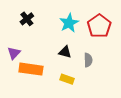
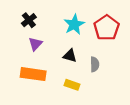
purple triangle: (14, 53) -> (35, 44), moved

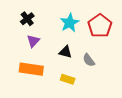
gray semicircle: (95, 64) -> (89, 60), turned 144

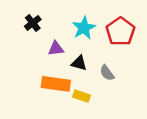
purple triangle: (33, 41) -> (56, 49), moved, turned 40
orange rectangle: (31, 69) -> (56, 84), moved

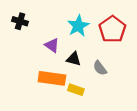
black cross: (33, 23) -> (20, 21), moved, turned -35
purple triangle: (56, 49) -> (52, 45), turned 42

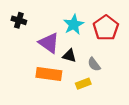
purple triangle: (52, 45) -> (49, 43), size x1.5
yellow rectangle: (76, 90) -> (83, 84), moved, turned -40

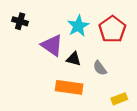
orange rectangle: (49, 74) -> (69, 87), moved
yellow rectangle: (83, 84) -> (119, 99), moved

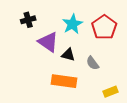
black cross: (20, 21) -> (28, 20), moved, turned -32

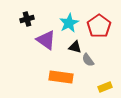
black triangle: (68, 55) -> (75, 47), moved

